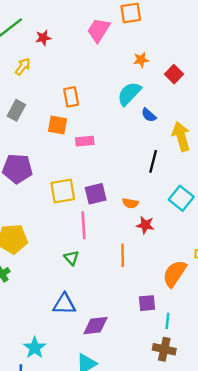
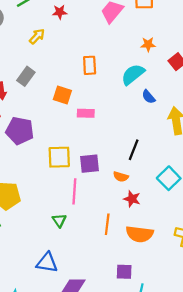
orange rectangle: (71, 97) -> (90, 65), moved
black line: (153, 161) -> (134, 150), moved
orange semicircle: (174, 274) -> (140, 234), moved, turned -124

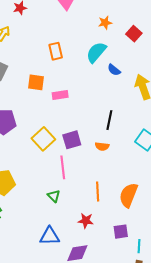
yellow square: (59, 157) -> (43, 139), turned -30
red star: (132, 199) -> (86, 221), moved
orange semicircle: (140, 234) -> (128, 195), turned 115

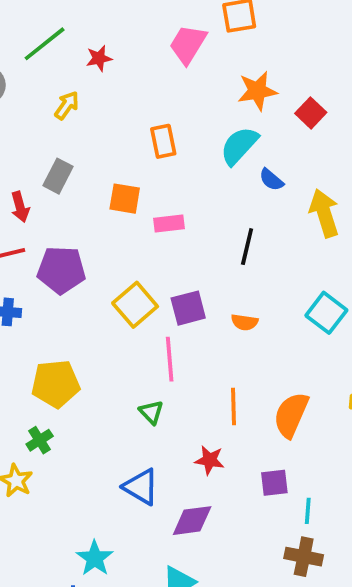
orange star: (105, 23) -> (257, 91), size x1.5
black line: (109, 120) -> (247, 247), moved
blue triangle: (50, 236) -> (141, 487), turned 30

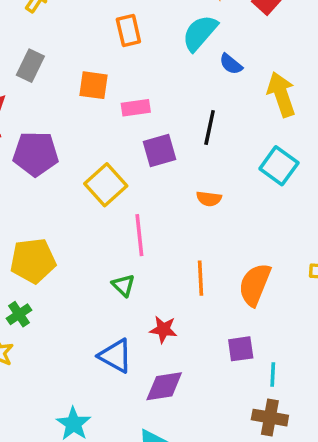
purple square: (188, 308) -> (160, 151), moved
cyan square: (326, 313) -> (279, 166), moved
red star: (210, 460) -> (163, 329), moved

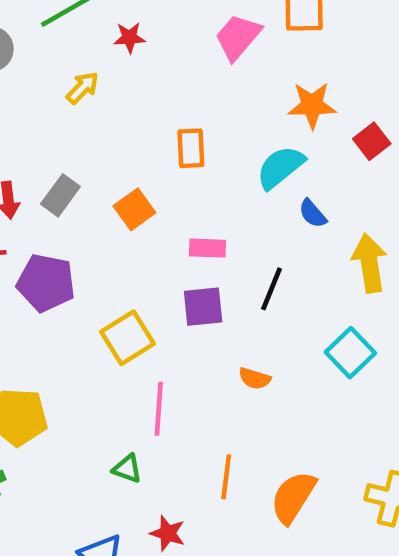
gray rectangle: (30, 66) -> (60, 195), moved
orange square: (93, 85) -> (134, 209), turned 36
pink rectangle: (136, 108) -> (208, 248), moved
green triangle: (123, 285) -> (127, 469), turned -35

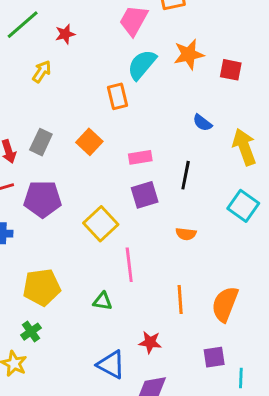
red square: (372, 141) -> (231, 70), turned -30
cyan semicircle: (280, 167) -> (142, 65), moved
green triangle: (127, 469) -> (103, 301), moved

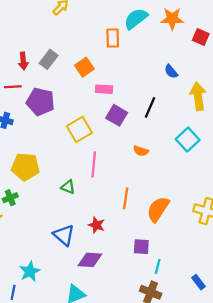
pink rectangle: (140, 157) -> (104, 89), moved
purple square: (145, 195) -> (117, 115), turned 35

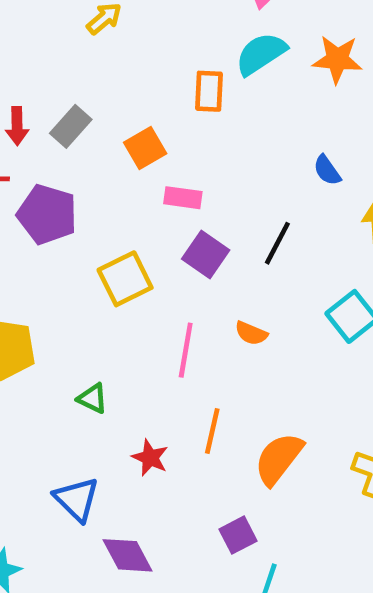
pink line: (94, 164) -> (186, 350), moved
red star: (96, 225) -> (150, 458), moved
purple square: (141, 247) -> (238, 535), turned -35
purple diamond: (90, 260) -> (128, 555), turned 55

